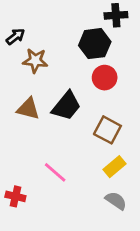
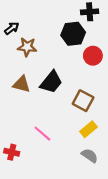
red circle: (105, 78) -> (93, 56), moved

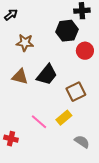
black arrow: (12, 28) -> (11, 15), moved
brown square: (83, 101) -> (76, 92), turned 36
yellow rectangle: (89, 129) -> (64, 118), moved

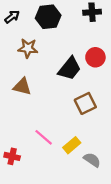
black hexagon: (67, 31) -> (48, 17), moved
black trapezoid: (47, 75) -> (70, 69), moved
yellow rectangle: (64, 118) -> (72, 145), moved

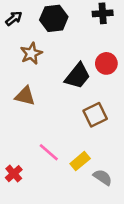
brown star: (28, 48) -> (31, 53), turned -30
red cross: (12, 156) -> (14, 174), turned 35

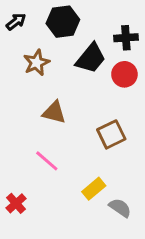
black cross: (103, 13) -> (126, 38), moved
black trapezoid: (78, 76) -> (91, 58), moved
brown triangle: (25, 96) -> (54, 112), moved
pink line: (49, 152) -> (47, 161), moved

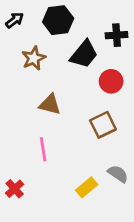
red circle: (124, 74) -> (111, 81), moved
pink line: (47, 161) -> (43, 149), turned 40
yellow rectangle: (94, 189) -> (87, 187), moved
gray semicircle: (120, 208) -> (118, 174), moved

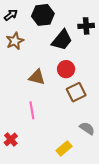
brown star: (34, 58) -> (15, 41), moved
red circle: (111, 81) -> (66, 69), moved
yellow rectangle: (87, 187) -> (64, 148), moved

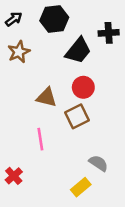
brown square: (76, 92) -> (77, 116), moved
gray semicircle: (87, 128) -> (98, 163), moved

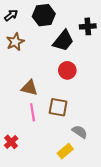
brown triangle: (47, 97) -> (29, 88), moved
brown square: (77, 116) -> (58, 107), moved, turned 36

